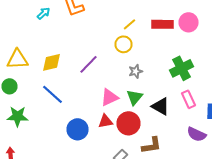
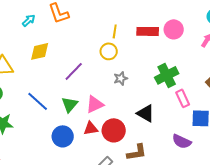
yellow line: (130, 24) -> (115, 31), turned -40
yellow diamond: (52, 62) -> (40, 51), moved
green triangle: (134, 97) -> (70, 104), moved
pink rectangle: (188, 99) -> (183, 98), moved

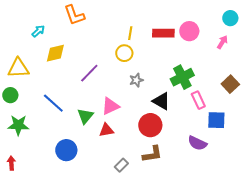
cyan arrow: (29, 20) -> (38, 31), moved
green triangle: (70, 104) -> (85, 116), moved
black triangle: (146, 113) -> (161, 101), moved
red circle: (114, 130) -> (150, 125), moved
blue circle: (63, 136) -> (66, 150), moved

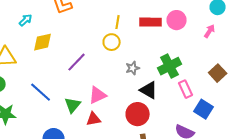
gray star: (136, 80) -> (133, 68), moved
blue square: (216, 120) -> (204, 109), turned 30

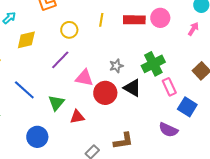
yellow circle: (112, 42) -> (69, 30), moved
pink triangle: (98, 95) -> (84, 78), moved, turned 36
red circle: (138, 114) -> (105, 93), moved

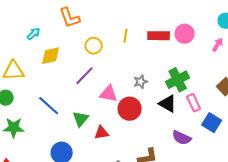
black triangle: (132, 88) -> (168, 104), moved
purple semicircle: (168, 130) -> (182, 138), moved

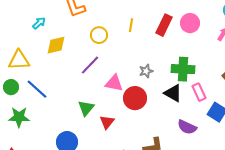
red rectangle: (159, 36) -> (164, 25), turned -65
green cross: (178, 80) -> (183, 69), turned 30
blue line: (49, 106) -> (37, 89), moved
red triangle: (102, 133) -> (107, 122), turned -42

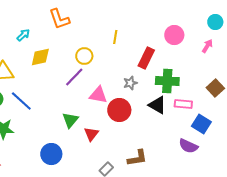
red rectangle: (164, 25) -> (146, 58), moved
yellow circle: (99, 35) -> (84, 56), moved
pink rectangle: (199, 92) -> (183, 104), turned -60
purple semicircle: (187, 127) -> (188, 146), moved

